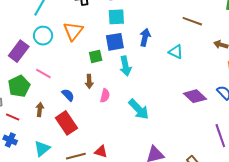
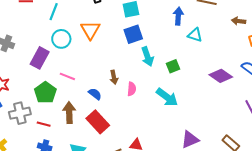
blue arrow: (145, 37) -> (178, 16), moved
green square: (96, 56) -> (173, 66), moved
brown arrow: (40, 109) -> (69, 113), size x1.5

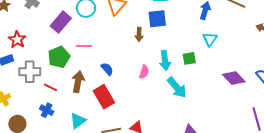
cyan triangle: (195, 35) -> (210, 39), moved, turned 35
cyan arrow: (147, 57) -> (165, 61), moved
pink line: (67, 76) -> (84, 46), turned -35
brown arrow: (114, 77) -> (139, 34), moved

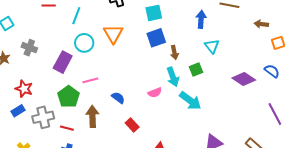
brown arrow: (139, 34) -> (174, 52), moved
pink semicircle: (144, 72) -> (155, 93), turned 64
red rectangle: (104, 97) -> (132, 125), moved, size x0.6

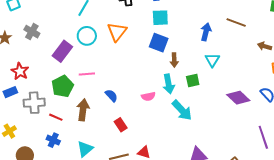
blue square: (156, 38) -> (159, 43), turned 30

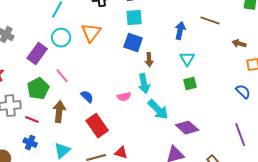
pink line: (87, 74) -> (62, 76), turned 56
green square: (193, 81) -> (190, 84), moved
purple diamond: (238, 98) -> (187, 128), moved
red rectangle: (121, 125) -> (97, 126), size x1.6

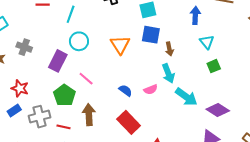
orange triangle: (91, 33) -> (120, 45), moved
blue semicircle: (87, 97) -> (125, 90), moved

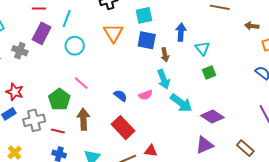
blue arrow: (195, 15) -> (181, 32), moved
orange triangle: (120, 45) -> (113, 33), moved
purple rectangle: (58, 61) -> (42, 33), moved

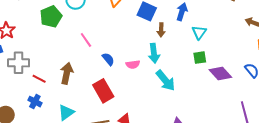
pink line: (81, 83) -> (86, 40), moved
green pentagon: (59, 99) -> (51, 17), moved
purple diamond: (212, 117) -> (220, 74), moved

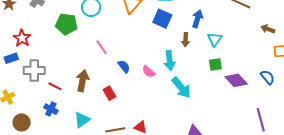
green pentagon: (51, 17) -> (66, 24), turned 30
brown arrow: (161, 30) -> (186, 40), moved
pink semicircle: (133, 64) -> (149, 72), turned 48
red rectangle: (103, 91) -> (109, 93), moved, size x0.6

